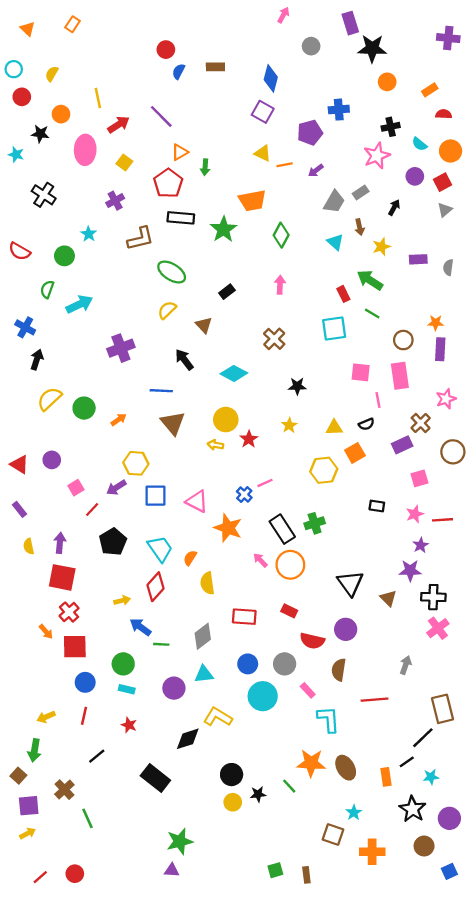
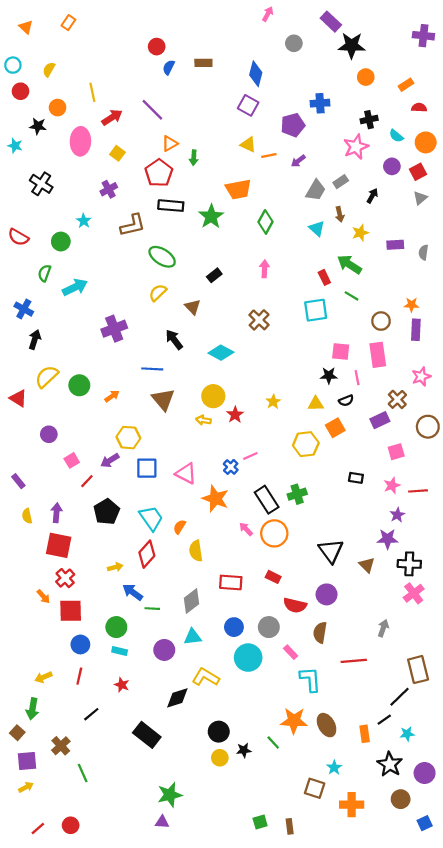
purple rectangle: (350, 23) -> (331, 22), turned -30
black star: (297, 386) -> (329, 375), moved
red triangle: (19, 465) -> (18, 398), moved

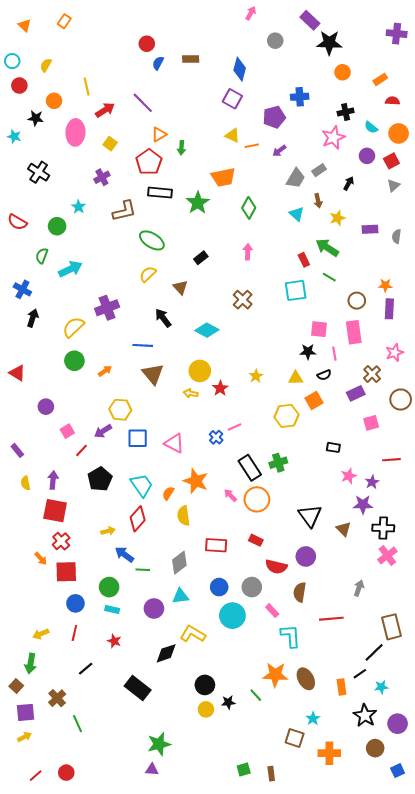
yellow semicircle: (47, 377) -> (73, 327), moved
pink star: (392, 485) -> (349, 476), moved
orange star: (215, 499) -> (196, 481), moved

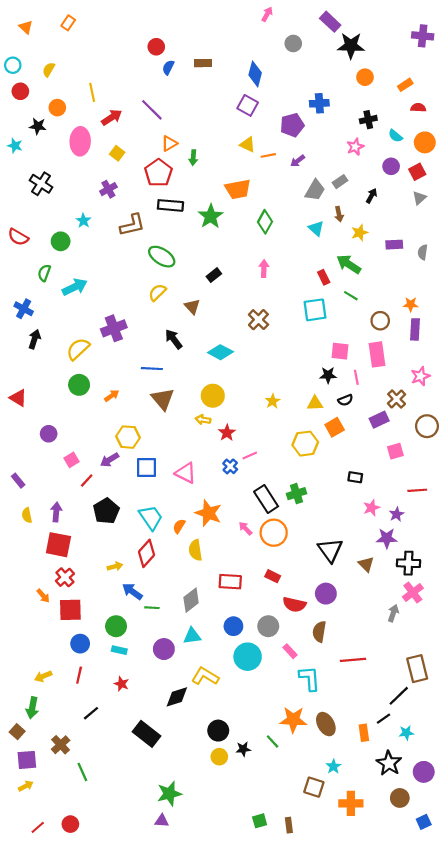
pink star: (333, 138) -> (355, 147), size x0.7
red star: (220, 388) -> (227, 433), moved
gray arrow: (359, 588) -> (393, 613), moved

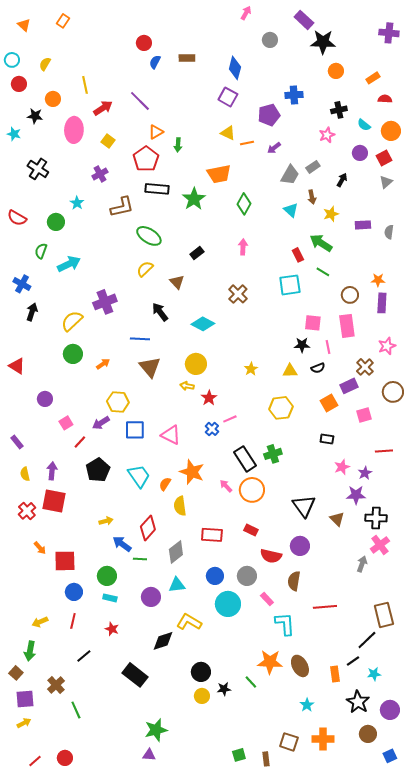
orange square: (335, 427) -> (329, 403), moved
red diamond: (146, 553) -> (148, 528), moved
red cross: (65, 577) -> (27, 511), moved
brown square: (314, 787) -> (289, 742), moved

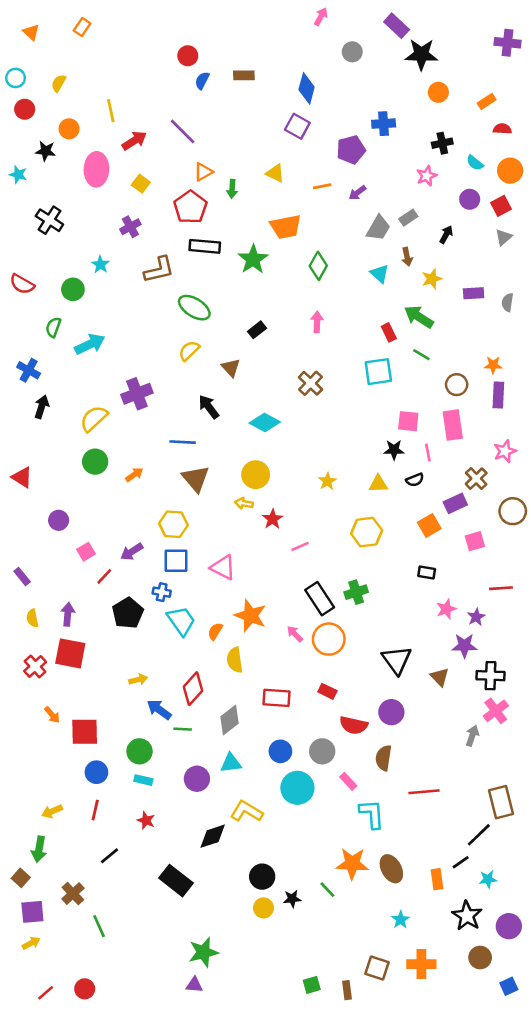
yellow triangle: (228, 133) -> (275, 173), moved
yellow hexagon: (118, 402) -> (173, 524), moved
blue cross: (212, 429) -> (162, 592), moved, turned -32

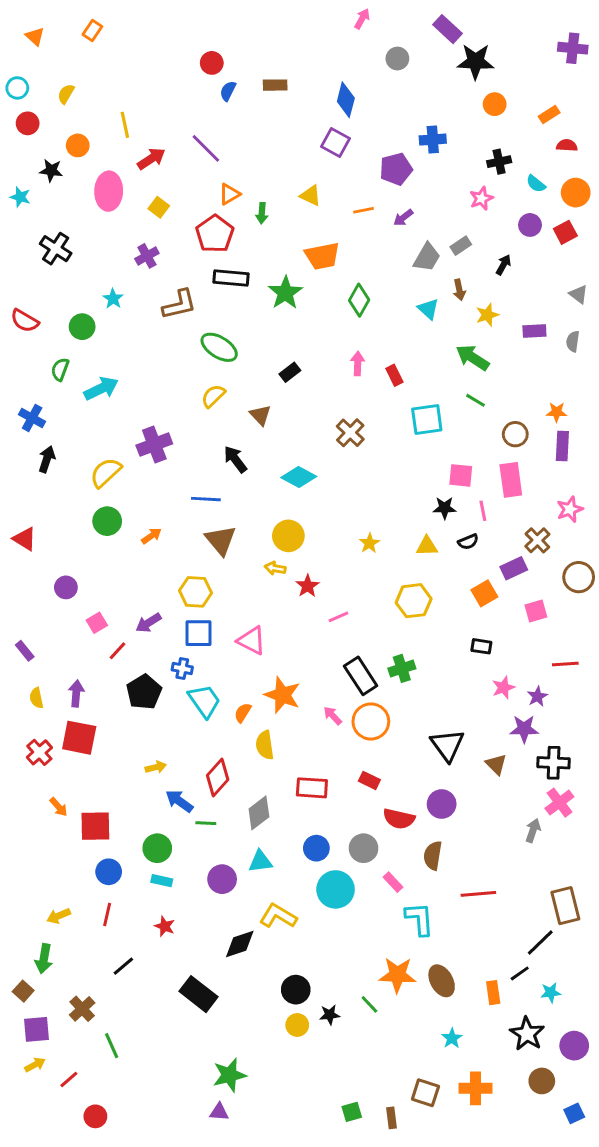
gray triangle: (504, 237) -> (579, 294), moved, turned -42
red rectangle: (389, 332) -> (394, 375), moved
red line: (46, 993) -> (69, 1080), moved

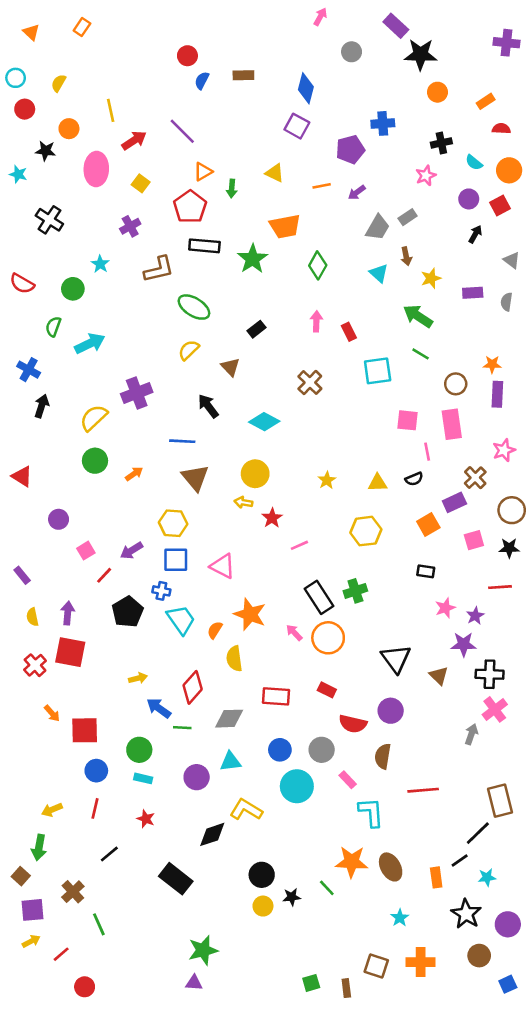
black arrow: (503, 265) -> (475, 234), moved
black star: (445, 508) -> (509, 548), moved
gray diamond: (259, 813) -> (229, 719), turned 36

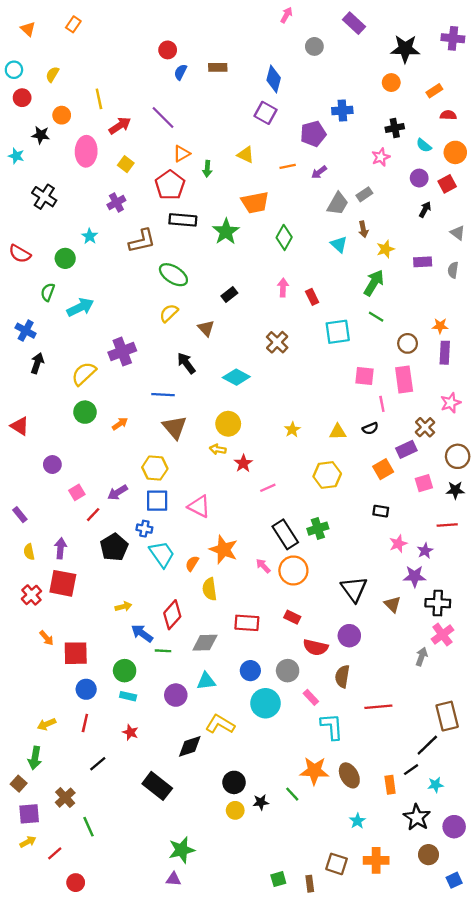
black star: (421, 54) -> (405, 49), moved
green arrow: (418, 316) -> (374, 283), turned 88

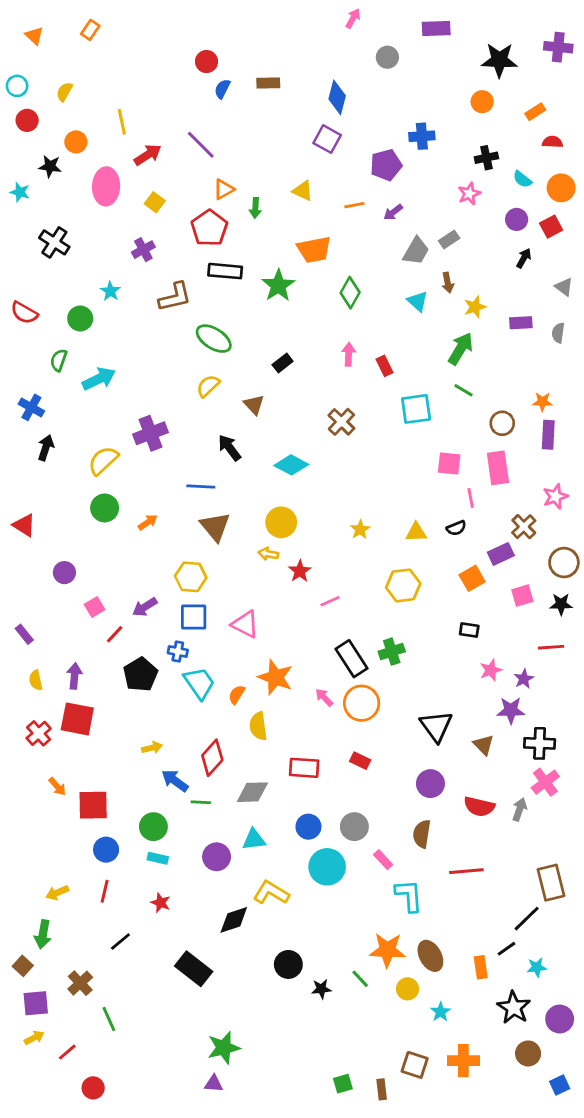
purple rectangle: (354, 23) -> (436, 29), turned -45
red semicircle: (316, 647) -> (479, 807), moved
yellow circle: (235, 810) -> (407, 989), moved

